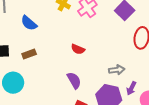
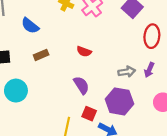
brown rectangle: (29, 54) -> (41, 55), moved
purple arrow: (131, 88) -> (149, 70), moved

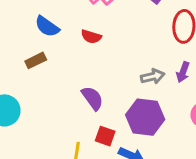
blue semicircle: (30, 26) -> (47, 27), moved
red semicircle: (84, 51) -> (91, 36), moved

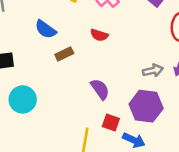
blue semicircle: (47, 27) -> (46, 29), moved
brown rectangle: (36, 60) -> (64, 54), moved

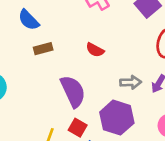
red semicircle: (99, 35) -> (95, 50), moved
purple semicircle: (100, 89) -> (73, 91), size x1.4

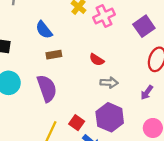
gray arrow: (131, 82) -> (109, 83), moved
purple semicircle: (73, 91) -> (47, 88), moved

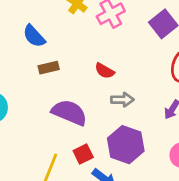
purple semicircle: (47, 88) -> (69, 113), moved, turned -44
red square: (77, 123) -> (83, 154), turned 32

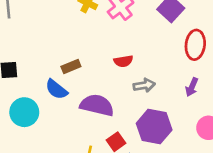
blue semicircle: (34, 36) -> (56, 89), moved
red semicircle: (105, 71) -> (123, 61), turned -30

